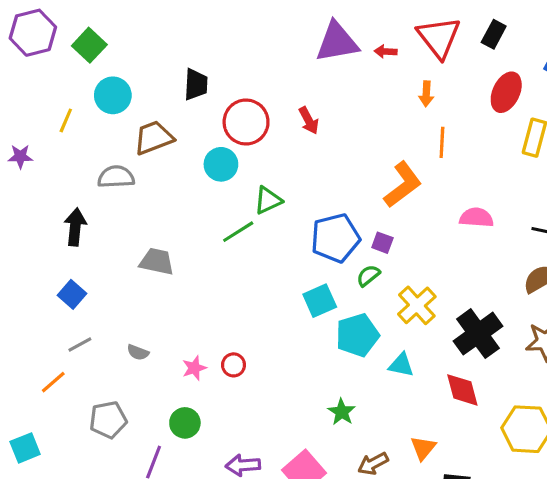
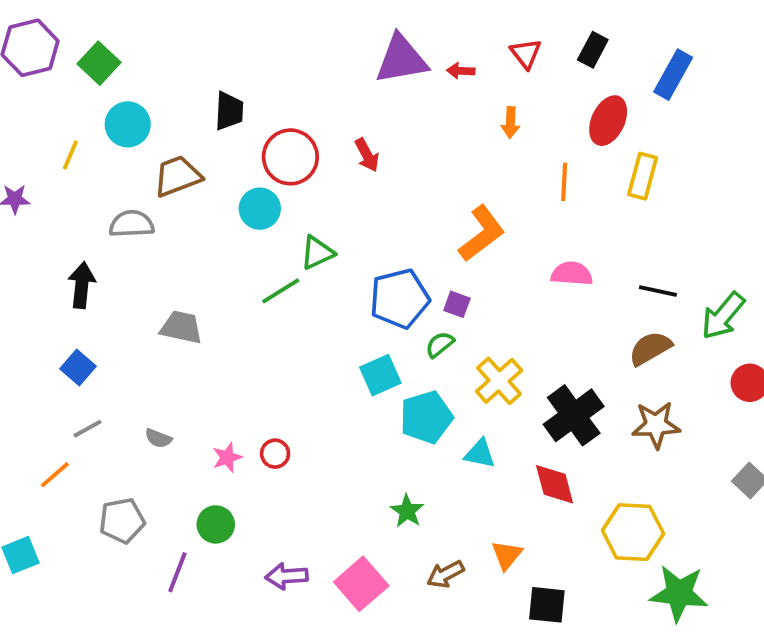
red triangle: (439, 37) -> (526, 54), size x0.6
orange line: (442, 142) -> (564, 182), moved

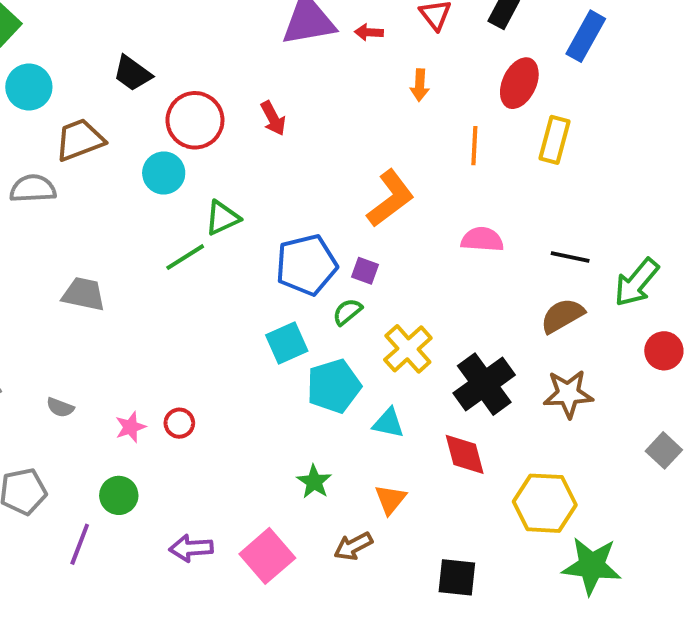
black trapezoid: (229, 111) -> (132, 73), turned 123
orange triangle: (507, 555) -> (390, 499), moved

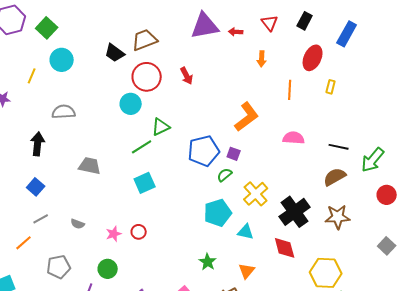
brown trapezoid: (80, 140) -> (145, 40), moved
yellow rectangle: (554, 140) -> (331, 87), size x0.6
cyan square: (287, 343) -> (145, 183), moved

